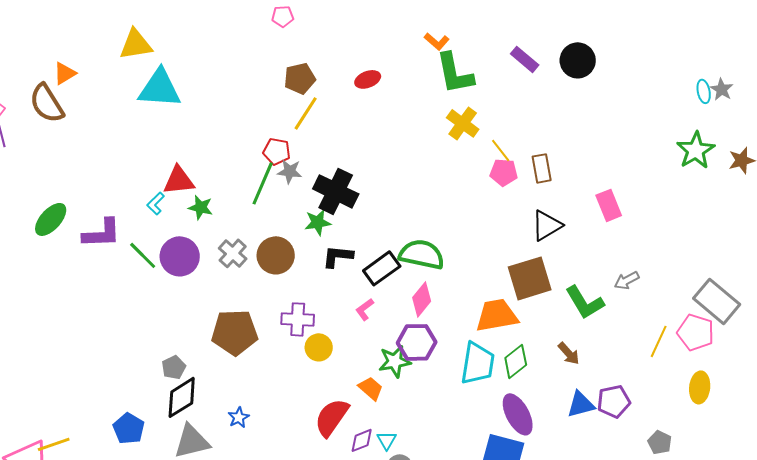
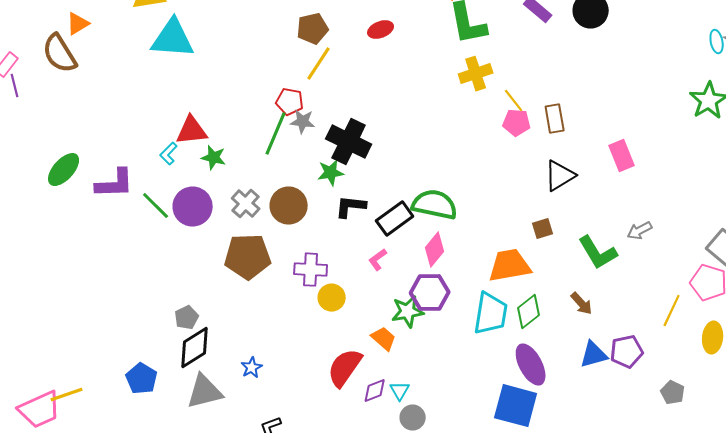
yellow cross: (463, 123) -> (476, 74), turned 36
brown square: (530, 278) -> (543, 229), size x0.5
brown pentagon: (235, 332) -> (248, 257), moved
yellow line: (659, 341) -> (672, 311), moved

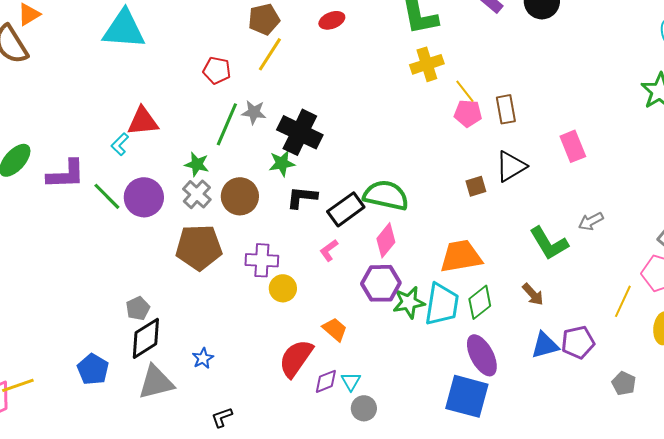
red pentagon: (290, 102) -> (217, 70), moved
green star: (214, 158) -> (197, 164), moved
brown square: (543, 229) -> (476, 186), moved
green star: (408, 312) -> (409, 302), moved

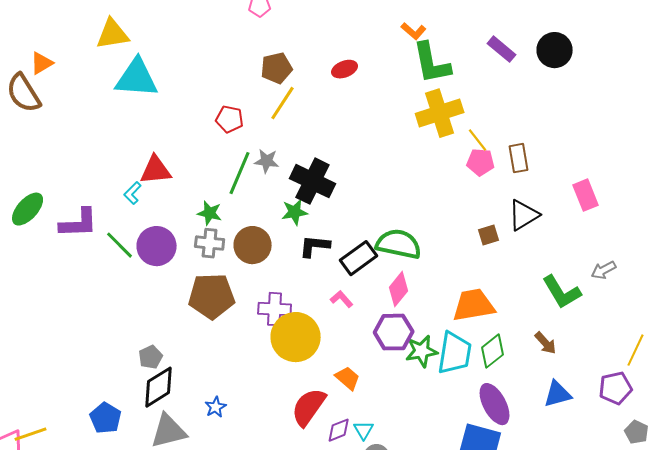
yellow cross: (427, 64) -> (440, 113), size x1.4
gray cross: (197, 194) -> (210, 243), turned -36
pink L-shape: (329, 250) -> (342, 299), turned 85
yellow circle: (283, 288) -> (296, 337), size x1.8
purple pentagon: (578, 342) -> (616, 388), moved

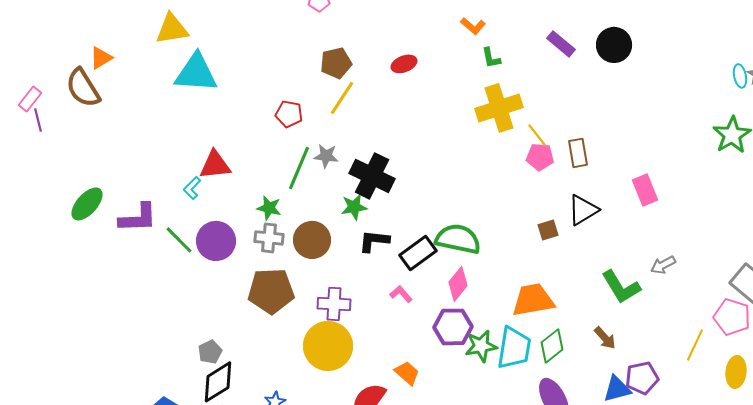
green L-shape: (432, 63) -> (491, 58), size x0.5
yellow circle: (296, 337) -> (328, 346), moved
purple pentagon: (616, 388) -> (642, 378), moved

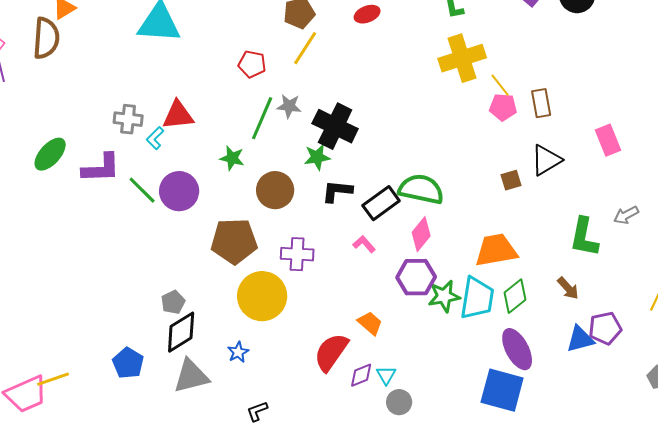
brown semicircle: (83, 88) -> (46, 38), turned -144
gray cross: (269, 238) -> (128, 119), moved
green L-shape: (621, 287) -> (584, 237), turned 42
yellow circle: (328, 346) -> (262, 296), moved

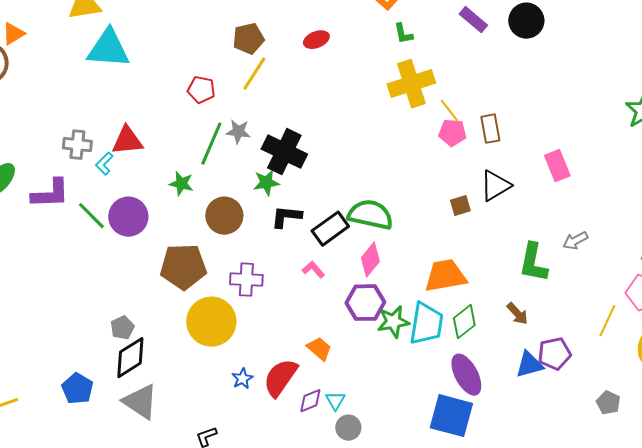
blue star: (238, 352) -> (242, 379), moved
gray triangle: (191, 376) -> (140, 402), turned 48

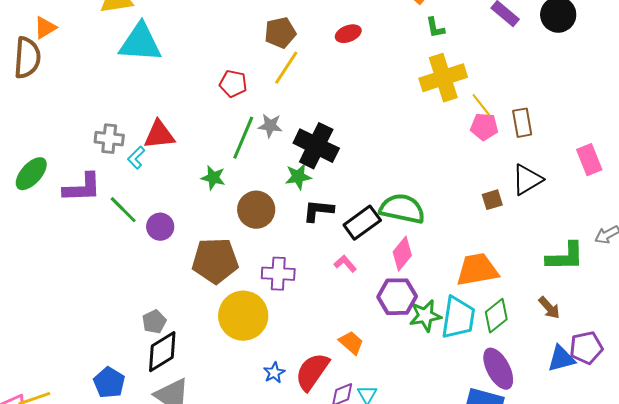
purple circle: (128, 217) -> (160, 227), moved, size x0.7
green L-shape: (533, 263) -> (565, 257), turned -102

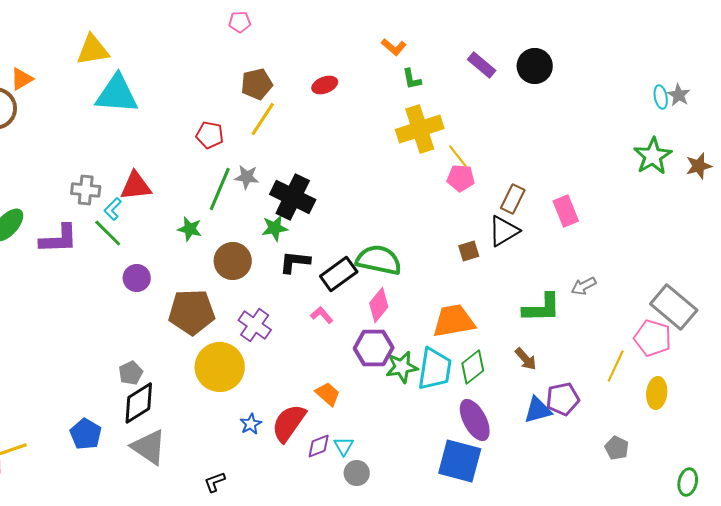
brown rectangle: (522, 123) -> (513, 199), moved, turned 36
green line: (123, 210) -> (108, 233), moved
purple cross: (278, 274) -> (255, 325), turned 32

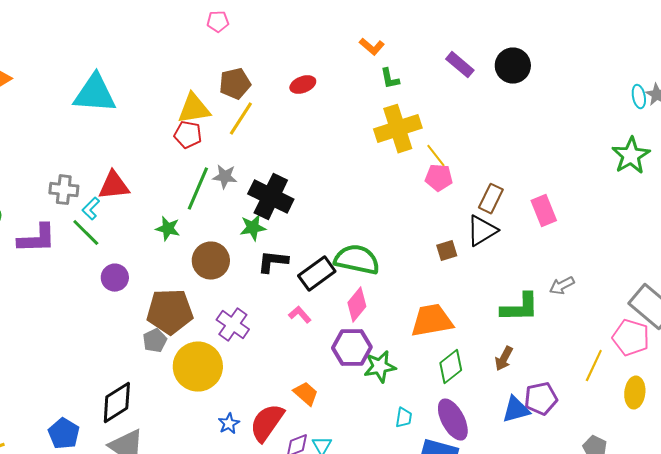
yellow triangle: (93, 50) -> (194, 109), moved
brown arrow: (526, 359) -> (504, 359), turned 70
cyan trapezoid: (435, 369) -> (404, 418), moved, size x0.5
gray pentagon: (131, 373) -> (155, 341), moved

